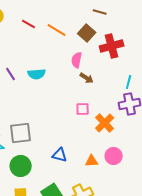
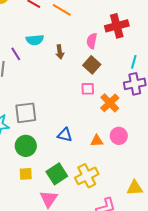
brown square: (87, 33) -> (92, 65), moved
pink semicircle: (77, 60) -> (92, 41), moved
cyan semicircle: (37, 74) -> (35, 40), moved
brown arrow: (87, 78) -> (60, 52), moved, turned 48

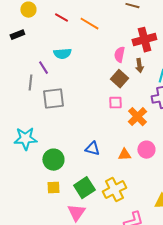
brown arrow: (60, 52) -> (139, 66), moved
gray square: (26, 113) -> (53, 99), moved

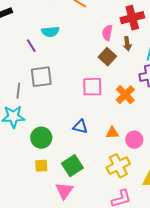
gray line: (30, 83) -> (18, 91), moved
pink square: (115, 103) -> (92, 87), moved, size x1.5
pink circle: (146, 150) -> (134, 140), moved
yellow cross: (114, 190) -> (118, 166), moved

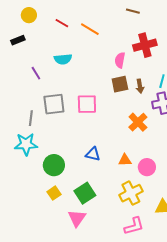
brown arrow: (127, 44) -> (140, 86), moved
purple line: (31, 46) -> (36, 73), moved
brown square: (107, 57) -> (120, 84), turned 36
pink square: (92, 87) -> (87, 104), moved
yellow square: (41, 166) -> (54, 193), turned -32

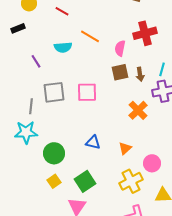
orange line: (90, 29) -> (90, 36), moved
orange triangle: (125, 160) -> (125, 148), turned -40
pink circle: (147, 167) -> (152, 163), moved

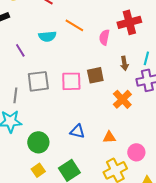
brown square: (120, 72) -> (95, 75), moved
orange triangle: (125, 148) -> (109, 137), turned 40

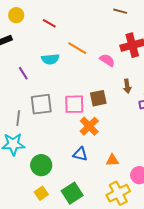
pink semicircle: (104, 37) -> (107, 60), turned 112
orange cross: (122, 99) -> (89, 126), moved

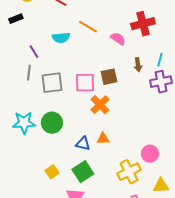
gray line: (18, 118) -> (29, 73), moved
blue triangle: (80, 154) -> (83, 144), moved
orange triangle: (112, 160) -> (103, 139), moved
green circle: (41, 165) -> (52, 123), moved

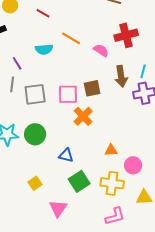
brown arrow: (138, 65) -> (121, 76), size x1.5
orange triangle: (103, 139) -> (111, 150), moved
green square: (83, 172) -> (79, 181), moved
yellow cross: (129, 172) -> (112, 183), turned 35

